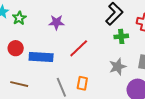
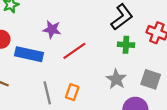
purple star: (56, 22) -> (52, 29), moved
gray star: (118, 67) -> (116, 79), turned -30

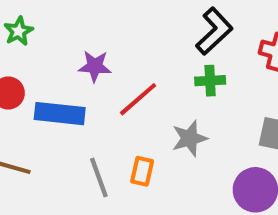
green cross: (126, 45) -> (210, 81), moved
gray star: (116, 79) -> (190, 138), moved, turned 30

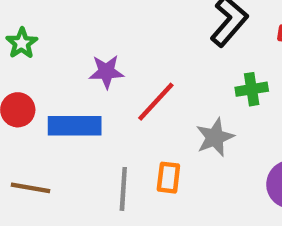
green cross: (210, 81) -> (252, 89), moved
gray line: (99, 177) -> (123, 189), turned 30

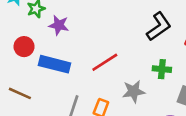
purple star: (106, 72) -> (59, 25), moved

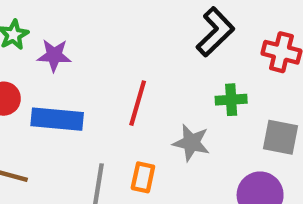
red line: (105, 62) -> (138, 103), turned -32
gray star: (134, 91) -> (191, 143), turned 30

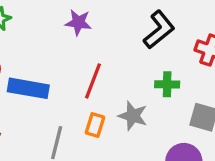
purple star: (54, 55) -> (78, 22), moved
orange rectangle: (143, 177) -> (95, 125), moved

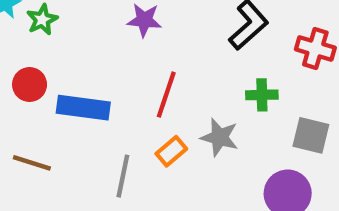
orange rectangle: (95, 125) -> (171, 151), turned 35

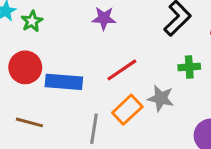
red circle: (30, 85) -> (25, 67), size x1.4
red line: (166, 95) -> (122, 70), turned 40
orange rectangle: (171, 151) -> (127, 110), size x1.4

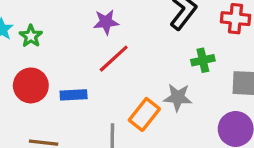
red line: (122, 70) -> (114, 59), moved
blue rectangle: (64, 82) -> (74, 95), size x0.7

